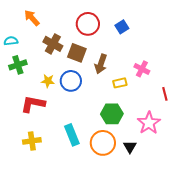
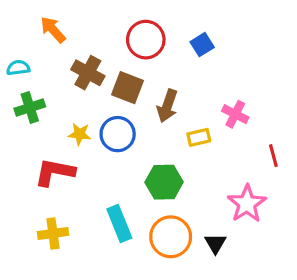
green hexagon: (112, 114) -> (164, 182), moved

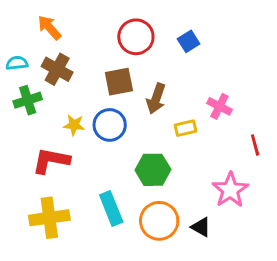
brown cross: (88, 73) -> (57, 69), moved
brown square: (128, 88) -> (119, 82), turned -32
yellow cross: (53, 233) -> (49, 218), size x1.4
black triangle: (215, 243) -> (201, 227), turned -30

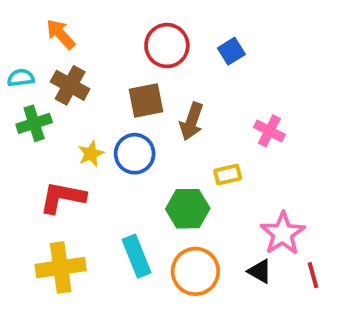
yellow star: (74, 125) -> (91, 154), turned -30
yellow rectangle: (185, 128) -> (228, 175), moved
red line: (255, 145) -> (313, 275), moved
black triangle: (201, 227) -> (260, 271), moved

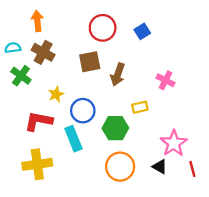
orange arrow: (61, 34) -> (37, 21), turned 36
green cross: (34, 123) -> (21, 76), turned -36
blue circle: (135, 154) -> (83, 111), moved
cyan rectangle: (137, 256) -> (73, 139), moved

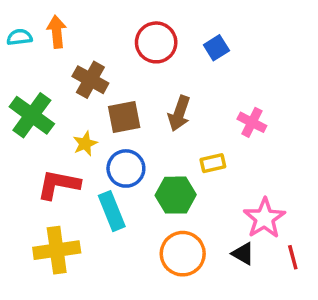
cyan semicircle: (13, 48) -> (19, 37), moved
brown cross: (43, 52) -> (90, 80), moved
brown square: (90, 62) -> (124, 117), moved
green cross: (21, 76) -> (32, 115), size x1.4

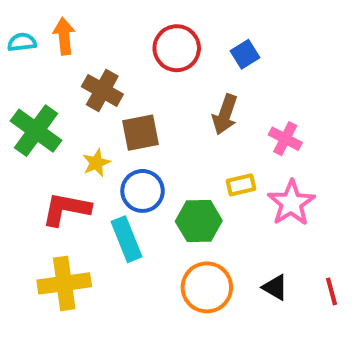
brown arrow: (179, 113) -> (225, 115), moved
pink star: (264, 218) -> (291, 203), moved

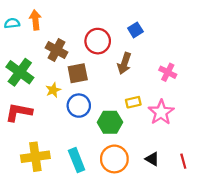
red circle: (177, 48) -> (98, 41), moved
pink cross: (285, 139) -> (168, 72), moved
red L-shape: (66, 209) -> (19, 112), moved
cyan rectangle: (126, 239) -> (77, 160), moved

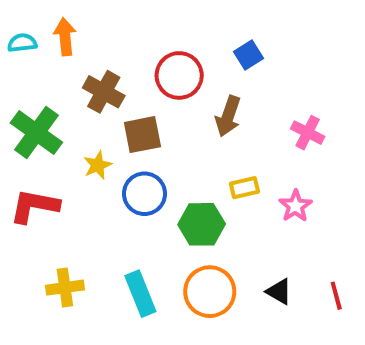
pink star: (161, 112) -> (295, 206), size x0.7
yellow cross: (35, 157) -> (65, 288), size x0.7

